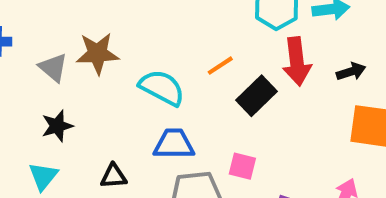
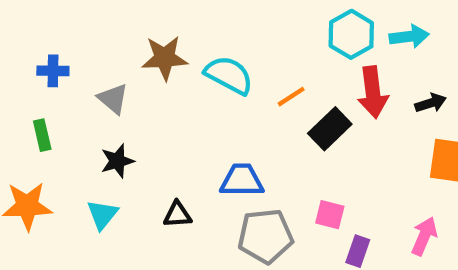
brown star: (97, 53) -> (165, 58), moved
cyan semicircle: (162, 88) -> (229, 75), moved
pink square: (242, 166) -> (330, 215), moved

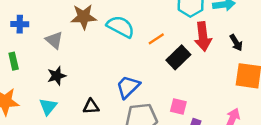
black arrow: (431, 103) -> (236, 43), turned 77
blue trapezoid: (242, 180) -> (128, 87), turned -45

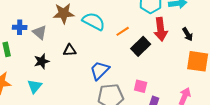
blue cross: (20, 24) -> (20, 27), moved
black triangle: (91, 107) -> (70, 50), moved

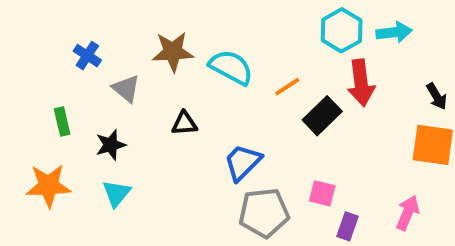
blue cross: (20, 27) -> (87, 56), moved, turned 32
black arrow: (188, 34) -> (437, 96), moved
black star: (42, 61) -> (111, 145), moved

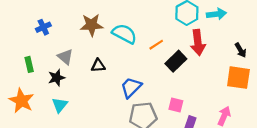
blue cross: (87, 56) -> (43, 27), turned 32
gray triangle: (126, 89) -> (65, 57), moved
orange star: (49, 186) -> (21, 101), turned 30

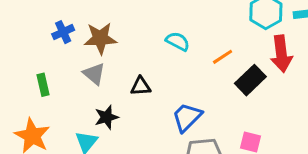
brown star: (92, 25) -> (100, 38), moved
cyan semicircle: (124, 34) -> (178, 41), size x0.7
black star: (56, 78) -> (106, 117), moved

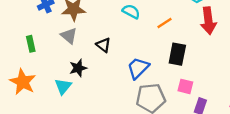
black rectangle: (250, 80) -> (177, 54), moved, turned -35
black triangle: (141, 86) -> (103, 45), turned 42

